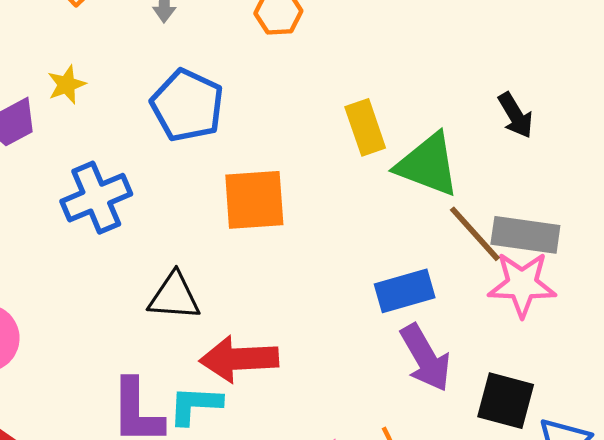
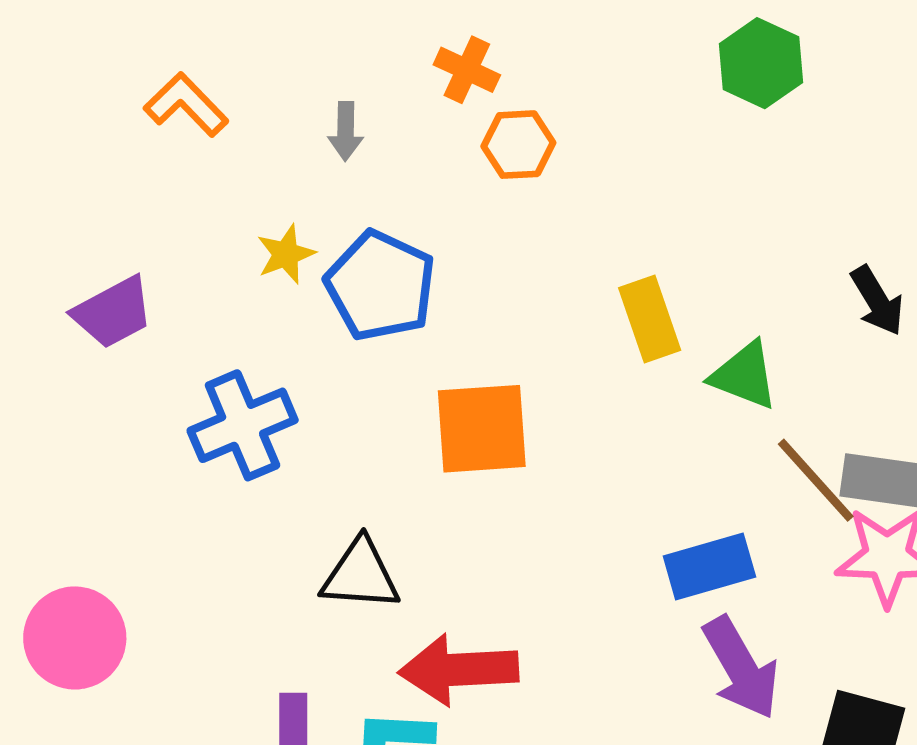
yellow star: (67, 85) -> (286, 254), moved
green triangle: (428, 165) -> (744, 375), size x0.7

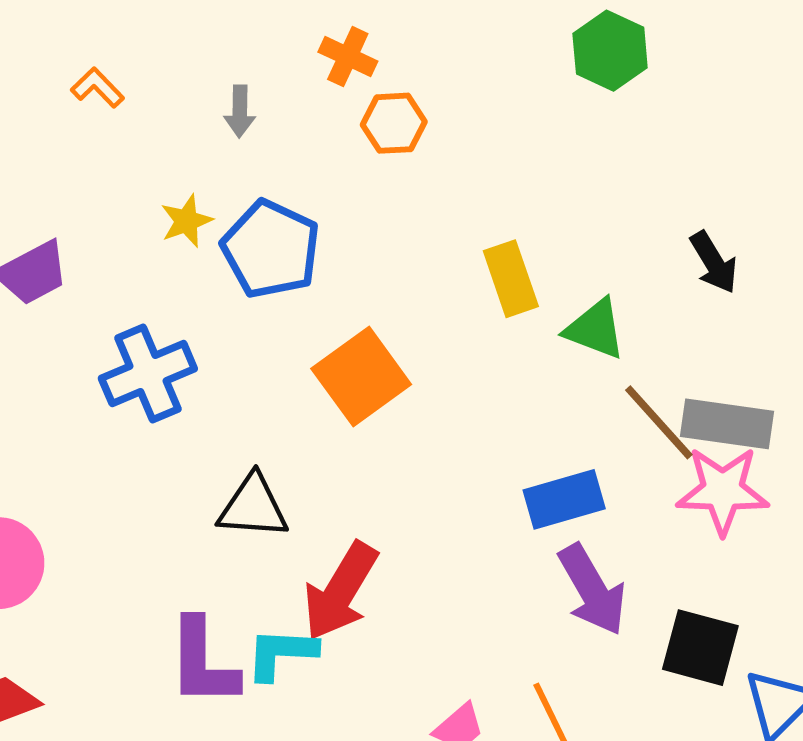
orange L-shape: (186, 105) -> (98, 88), size x0.7
orange square: (482, 429) -> (361, 376), turned -32
red arrow: (459, 670) -> (340, 591), turned -56

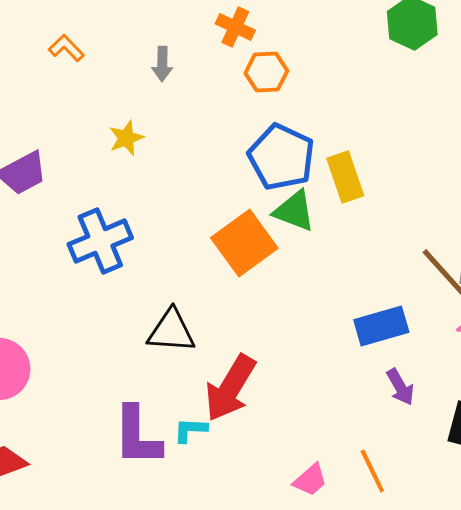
blue pentagon: (271, 249) -> (281, 157), moved
green triangle: (595, 329) -> (294, 211), moved
purple arrow: (592, 590) -> (400, 387), size x0.6
cyan L-shape: (281, 653) -> (190, 430), size x0.7

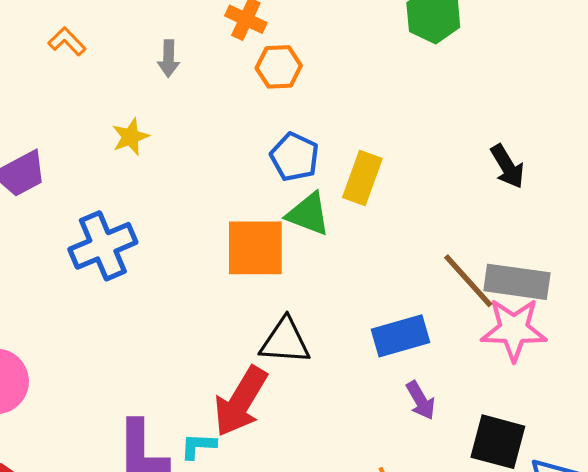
blue pentagon: (281, 157) -> (295, 157), size x0.7
yellow rectangle: (345, 177) -> (362, 178), turned 39
orange square: (244, 243) -> (255, 248), turned 36
black triangle: (171, 331) -> (285, 341), moved

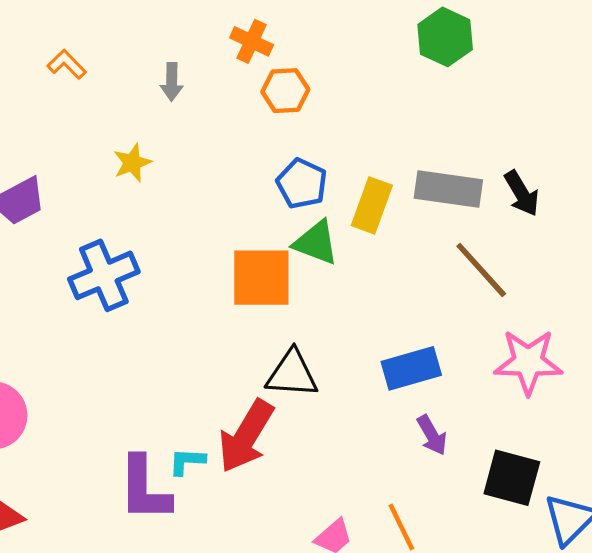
brown line: (468, 281) -> (481, 270), moved
gray rectangle: (517, 282) -> (448, 189), moved
cyan L-shape: (198, 446) -> (187, 461), moved

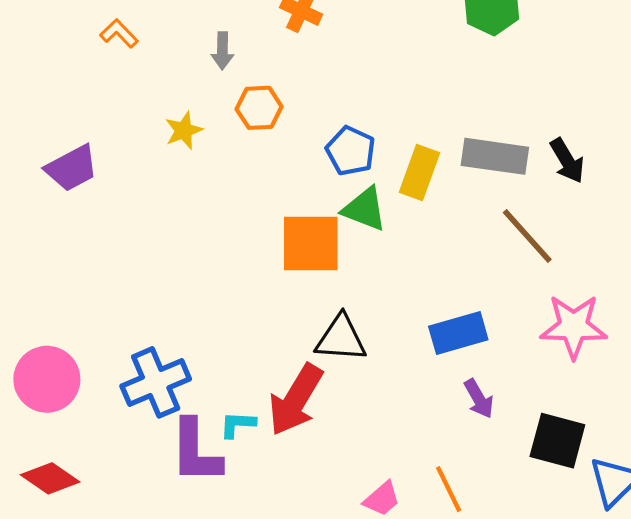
orange hexagon: (285, 91) -> (259, 108), moved
blue cross: (104, 275) -> (156, 382), moved

